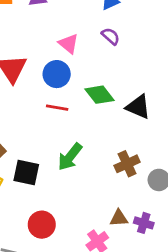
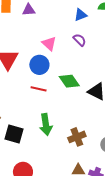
green arrow: (70, 157) -> (46, 125), turned -50
brown cross: (127, 164) -> (77, 137), moved

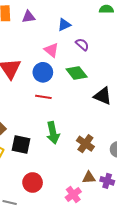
blue triangle: (80, 15) -> (64, 25), moved
green diamond: (69, 81) -> (77, 73), moved
brown cross: (77, 137) -> (85, 144), turned -30

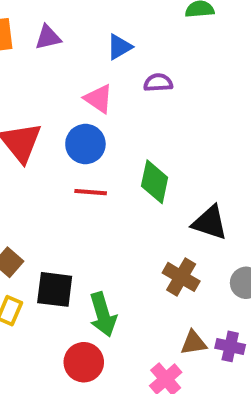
purple semicircle: (82, 44) -> (158, 83), turned -40
green diamond: (77, 73) -> (155, 182), moved, turned 55
black triangle: (103, 96) -> (210, 223), moved
green arrow: (53, 133) -> (103, 315), moved

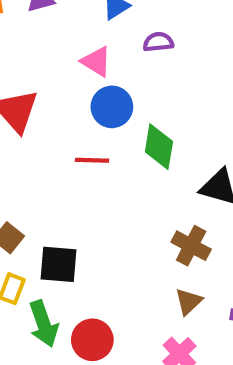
blue circle: (85, 144) -> (112, 107), moved
green arrow: (103, 315) -> (44, 324), moved
brown triangle: (194, 343) -> (189, 302), moved, turned -32

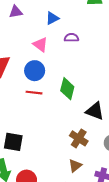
blue circle: (112, 107) -> (35, 71), moved

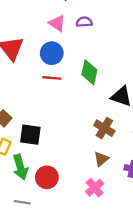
purple semicircle: (71, 38) -> (84, 22), moved

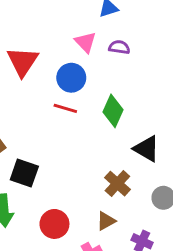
red circle: (47, 177) -> (54, 224), moved

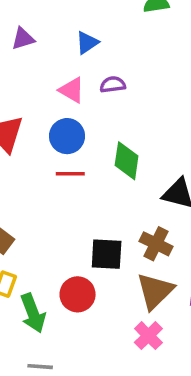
black square: (24, 173) -> (107, 254), moved
brown triangle: (106, 221) -> (155, 291), size x1.6
red circle: (54, 224) -> (78, 294), moved

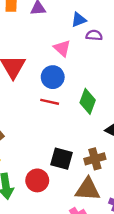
purple semicircle: (113, 85) -> (94, 35), moved
brown cross: (156, 244) -> (95, 159), turned 36
brown triangle: (155, 291) -> (88, 189), turned 36

